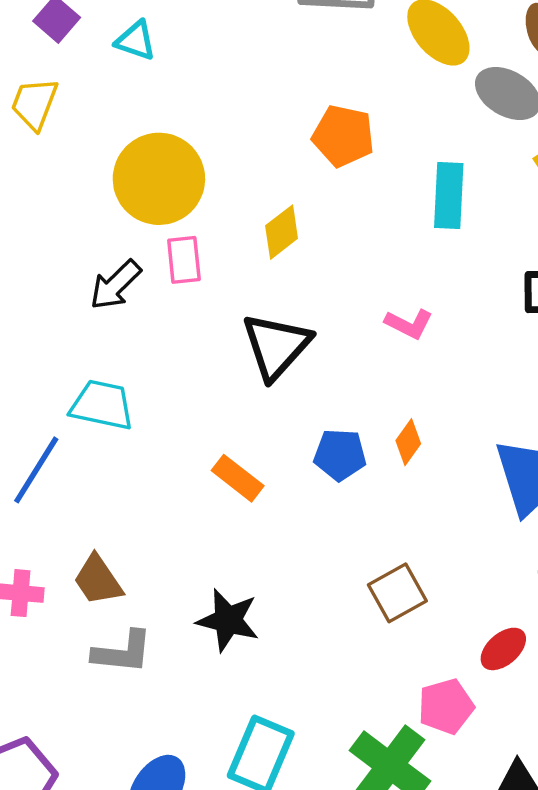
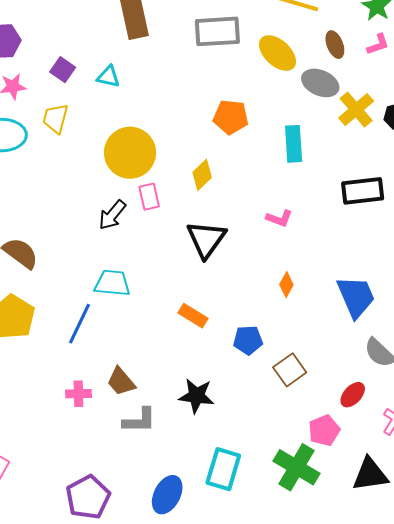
blue pentagon: (340, 455) -> (248, 340), moved

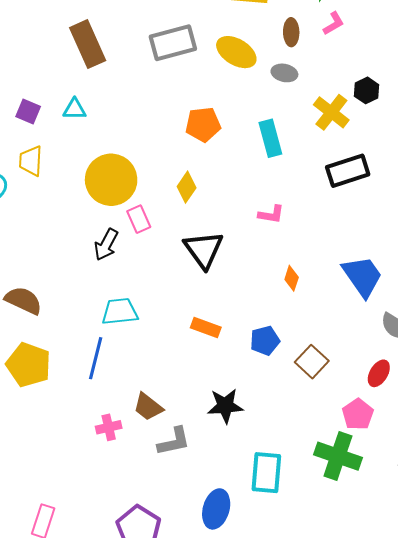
brown ellipse: (335, 45) -> (291, 32), turned 32
gray ellipse: (320, 83) -> (284, 73), size x0.7
yellow cross: (356, 110) -> (331, 112), moved

